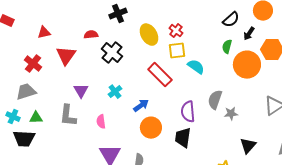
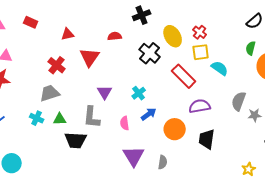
black cross: (112, 53) -> (150, 53), moved
blue arrow: (141, 106) -> (149, 114), moved
purple semicircle: (188, 112) -> (200, 106), moved, turned 85
black trapezoid: (24, 139) -> (76, 140), moved

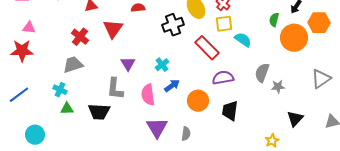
black cross: (150, 53) -> (173, 25), turned 30
green triangle: (60, 119) -> (67, 109), moved
pink semicircle: (125, 123) -> (148, 95), size x1.5

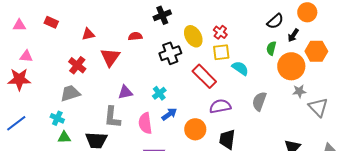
purple triangle: (128, 64) -> (125, 92), turned 49
gray triangle: (321, 79) -> (318, 107), turned -40
gray star: (278, 87) -> (299, 91), moved

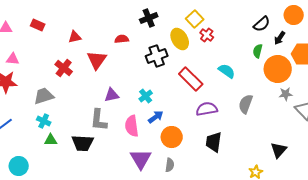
yellow square: (221, 52) -> (195, 19), moved, turned -36
gray trapezoid: (70, 93) -> (44, 96), moved
orange circle: (195, 129) -> (172, 137), moved

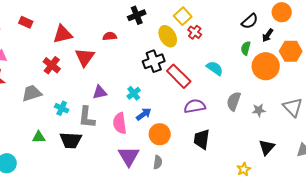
red triangle: (75, 37) -> (63, 34), size x1.5
black cross: (157, 56) -> (154, 61), moved
gray star: (286, 94) -> (259, 110), moved
cyan cross: (44, 121) -> (62, 108), moved

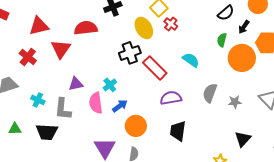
red semicircle: (110, 36) -> (86, 28), size x1.6
pink semicircle: (120, 123) -> (96, 103), moved

